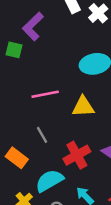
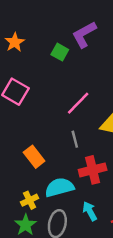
pink line: (45, 94) -> (78, 103), turned -50
gray line: (42, 135) -> (75, 139), moved

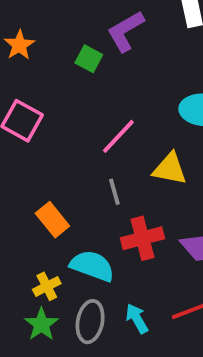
cyan semicircle: (59, 187) -> (92, 266), turned 36
cyan arrow: (90, 211) -> (137, 319), moved

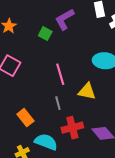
pink line: (118, 136) -> (60, 74), turned -60

